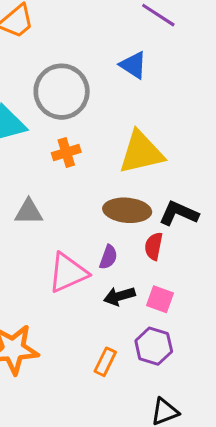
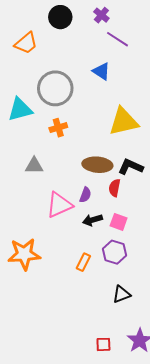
yellow triangle: (141, 152) -> (124, 122), moved

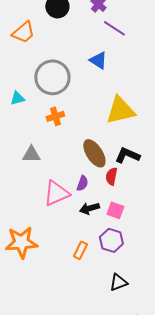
cyan triangle: (20, 109) -> (17, 98), size x0.6
brown ellipse: (97, 165) -> (94, 153), turned 52

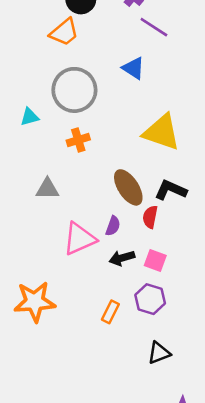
orange trapezoid: (23, 32) -> (64, 32), moved
yellow triangle: (120, 110) -> (162, 132), turned 32

